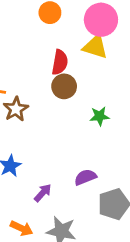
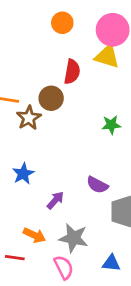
brown circle: (64, 86) -> (51, 98), moved
purple semicircle: (85, 177) -> (97, 185), turned -130

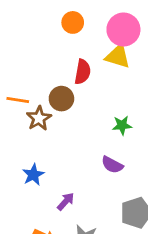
purple semicircle: (97, 185) -> (112, 165), moved

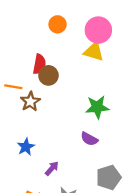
red semicircle: (83, 72) -> (39, 64), moved
brown circle: (61, 99) -> (48, 75), moved
green star: (122, 125) -> (97, 107), size x1.5

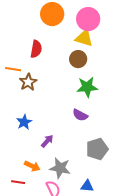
orange circle: (58, 24) -> (52, 14), size x1.5
brown circle: (48, 75) -> (78, 59), moved

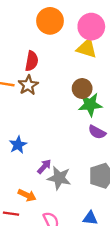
brown circle: (78, 59) -> (82, 89), moved
brown star: (28, 82) -> (28, 85), moved
purple semicircle: (80, 115) -> (97, 132), moved
gray star: (60, 168) -> (59, 178), moved

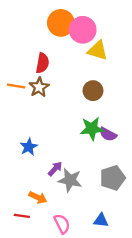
pink circle: (91, 27) -> (83, 30), moved
green star: (90, 105) -> (92, 129), moved

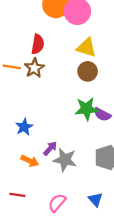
yellow triangle: (98, 50) -> (86, 48), moved
orange arrow: (38, 197) -> (30, 161), moved
blue triangle: (101, 220) -> (95, 199), turned 42
pink semicircle: (62, 224) -> (57, 203), turned -114

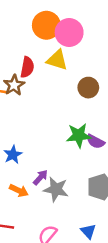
yellow triangle: (86, 48) -> (57, 60), moved
brown star: (34, 68) -> (14, 85), moved
brown circle: (88, 71) -> (88, 88), moved

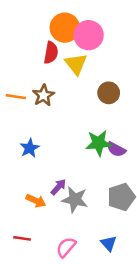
yellow triangle: (57, 60) -> (76, 64), turned 35
red semicircle: (27, 67) -> (51, 53), moved
brown star: (14, 85) -> (43, 95), moved
blue star: (13, 155) -> (30, 148), moved

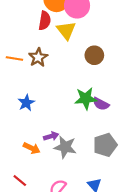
purple arrow: (58, 187) -> (51, 136), turned 32
red line: (22, 238) -> (20, 181), turned 32

